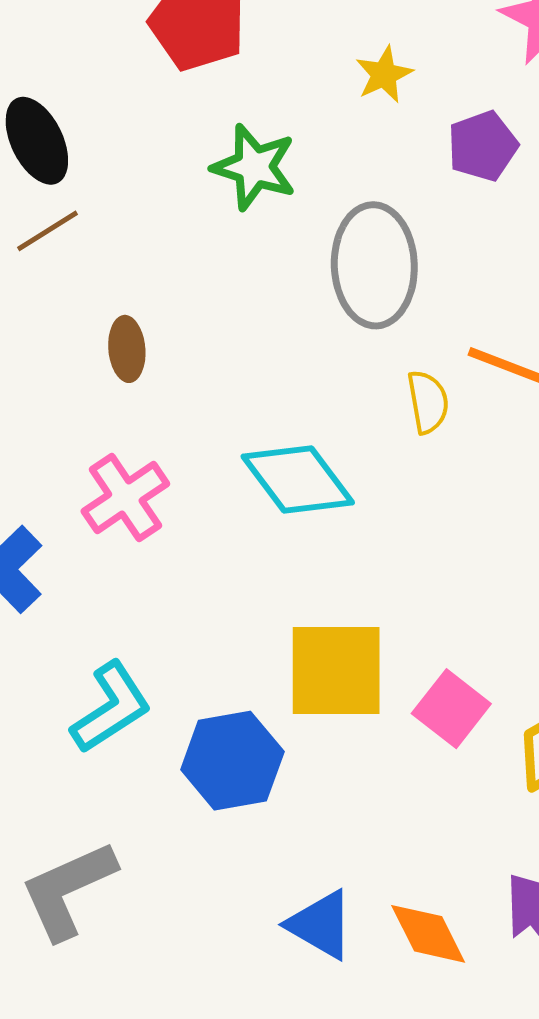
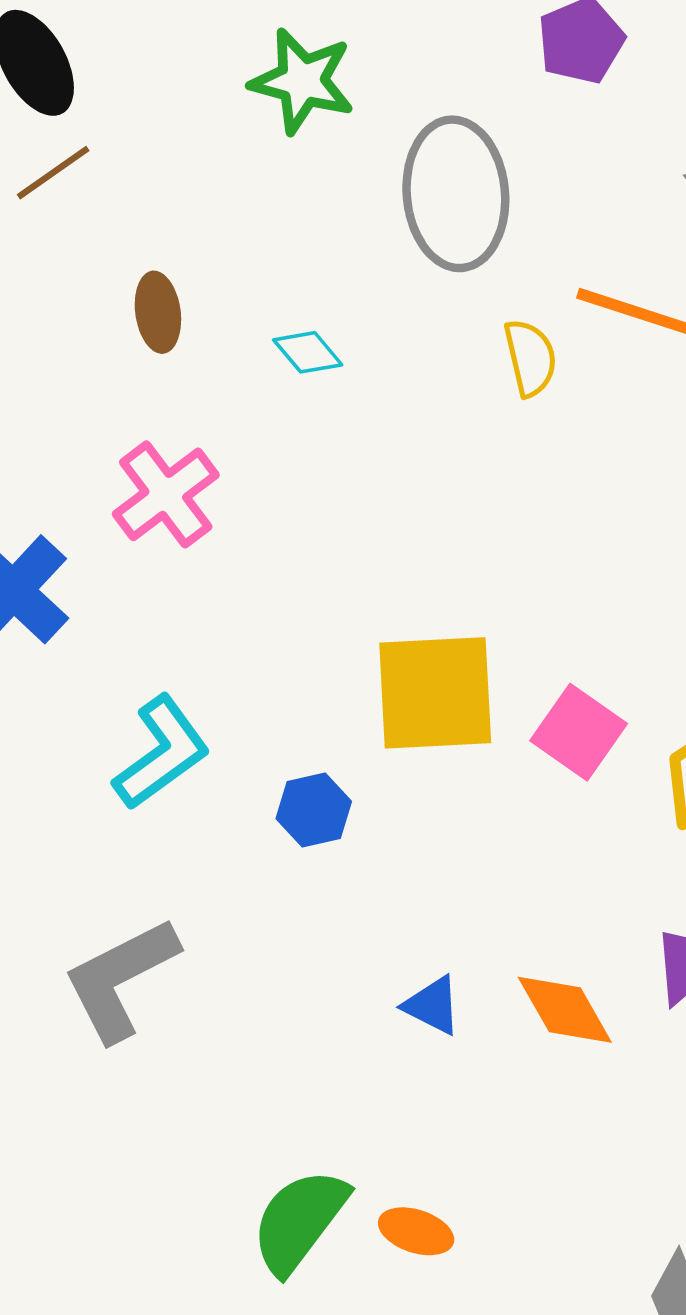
cyan diamond: (298, 479) -> (308, 352), moved, size x0.5
blue hexagon: (232, 761) -> (314, 810), size x0.6
blue triangle: (321, 925) -> (432, 1005), size x0.7

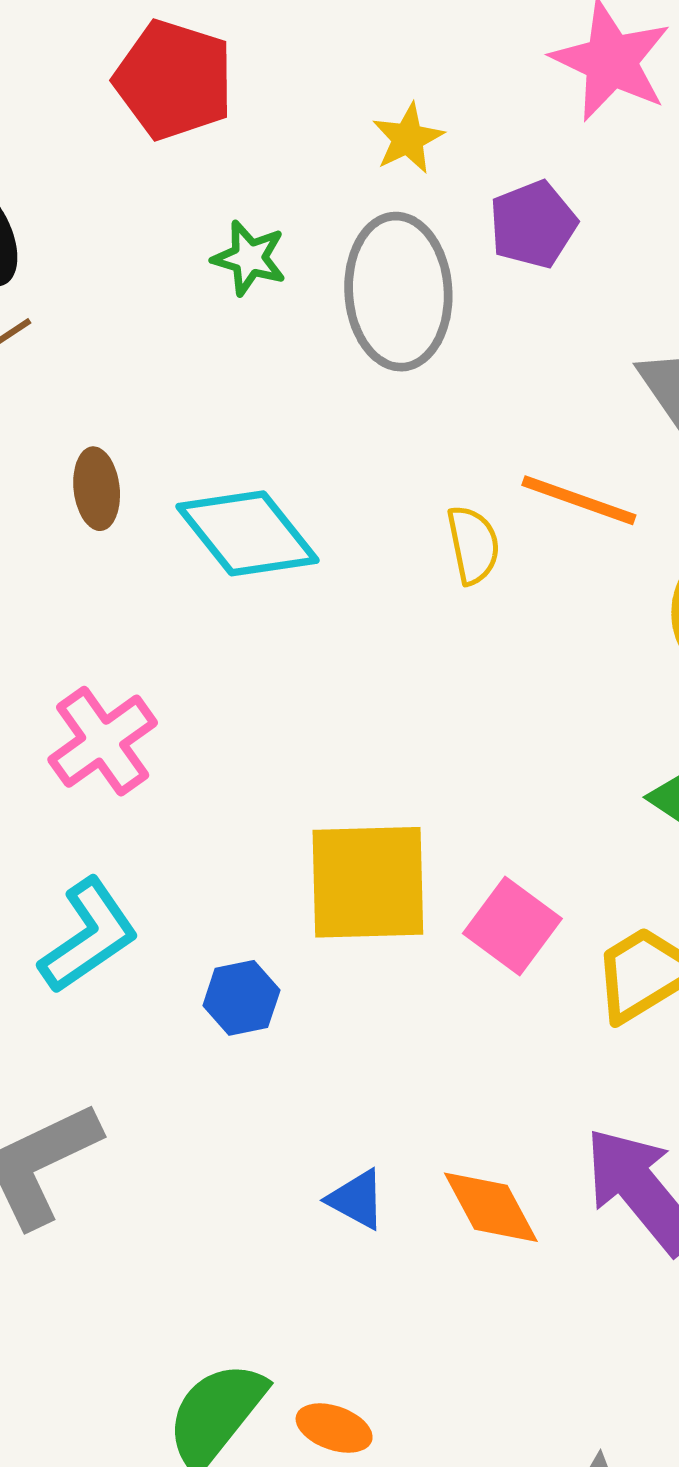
green star: (302, 81) -> (249, 258), size x0.7
gray ellipse: (456, 194) -> (398, 292), moved
cyan diamond: (308, 352) -> (247, 533), size x2.0
pink cross: (166, 494) -> (103, 741), moved

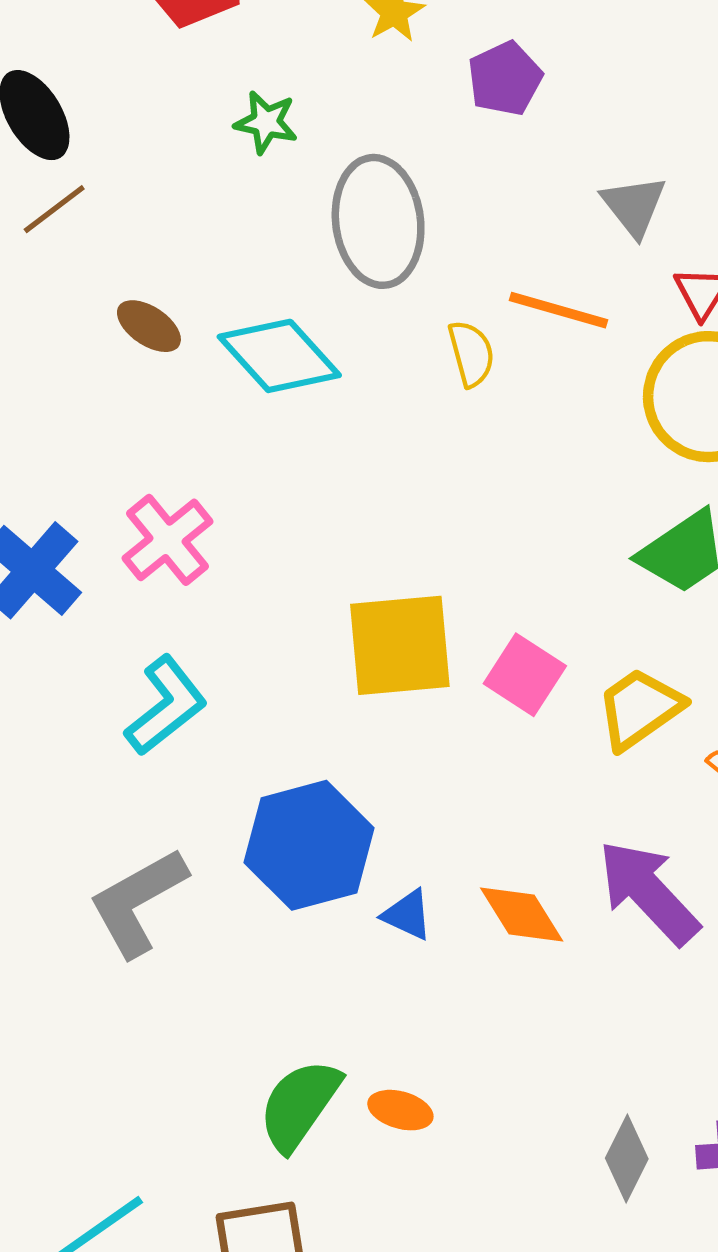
gray ellipse: (398, 292) -> (378, 221), moved
brown ellipse: (97, 489) -> (149, 326), turned -46
blue hexagon: (241, 998) -> (309, 845), moved, size x2.0

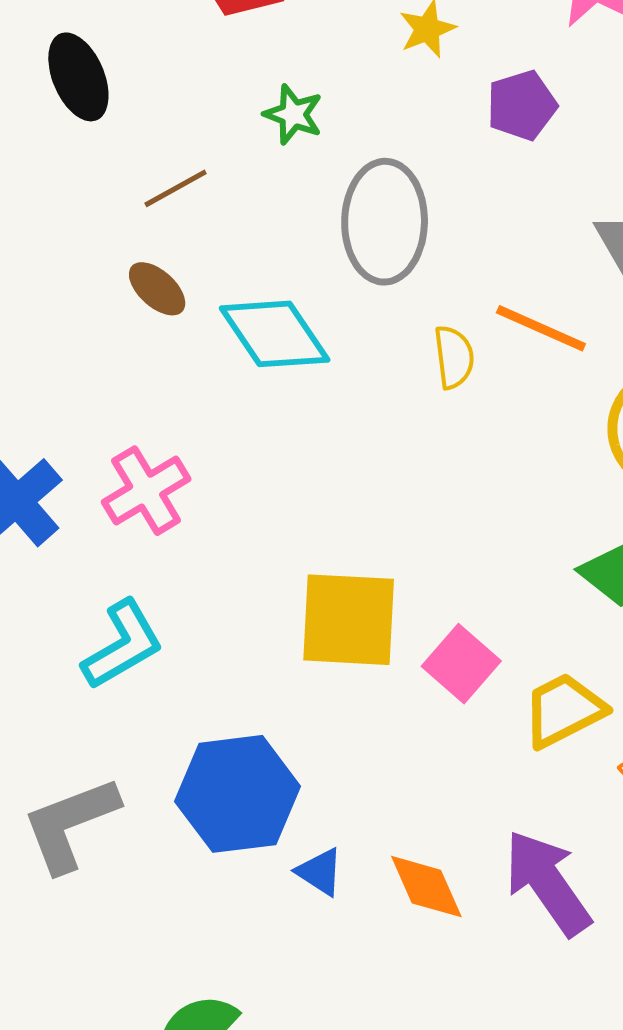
brown line: (54, 209) -> (176, 188), moved

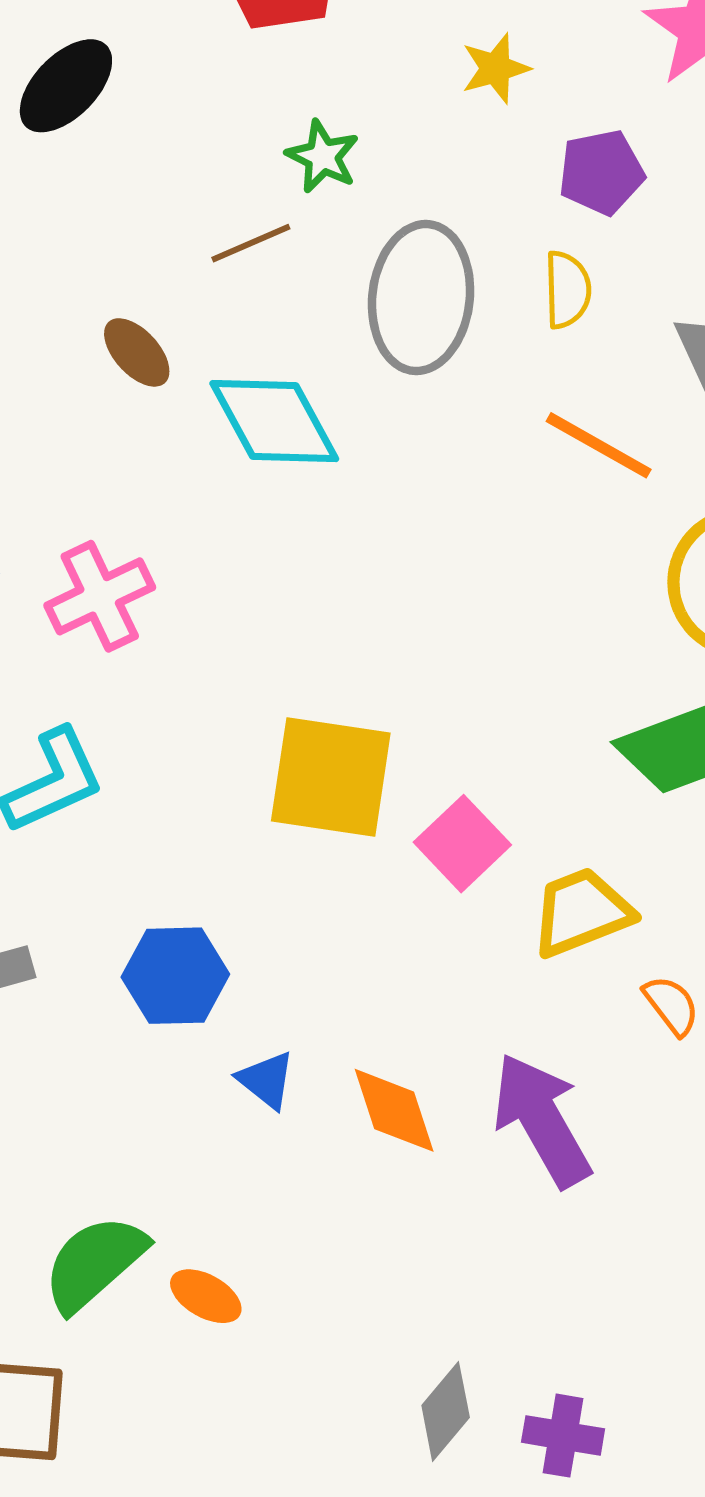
black ellipse: (78, 77) -> (66, 86), turned 62
brown line: (176, 188) -> (251, 243), moved
yellow semicircle: (454, 357) -> (567, 290), moved
blue hexagon: (238, 794) -> (175, 976), size x0.7

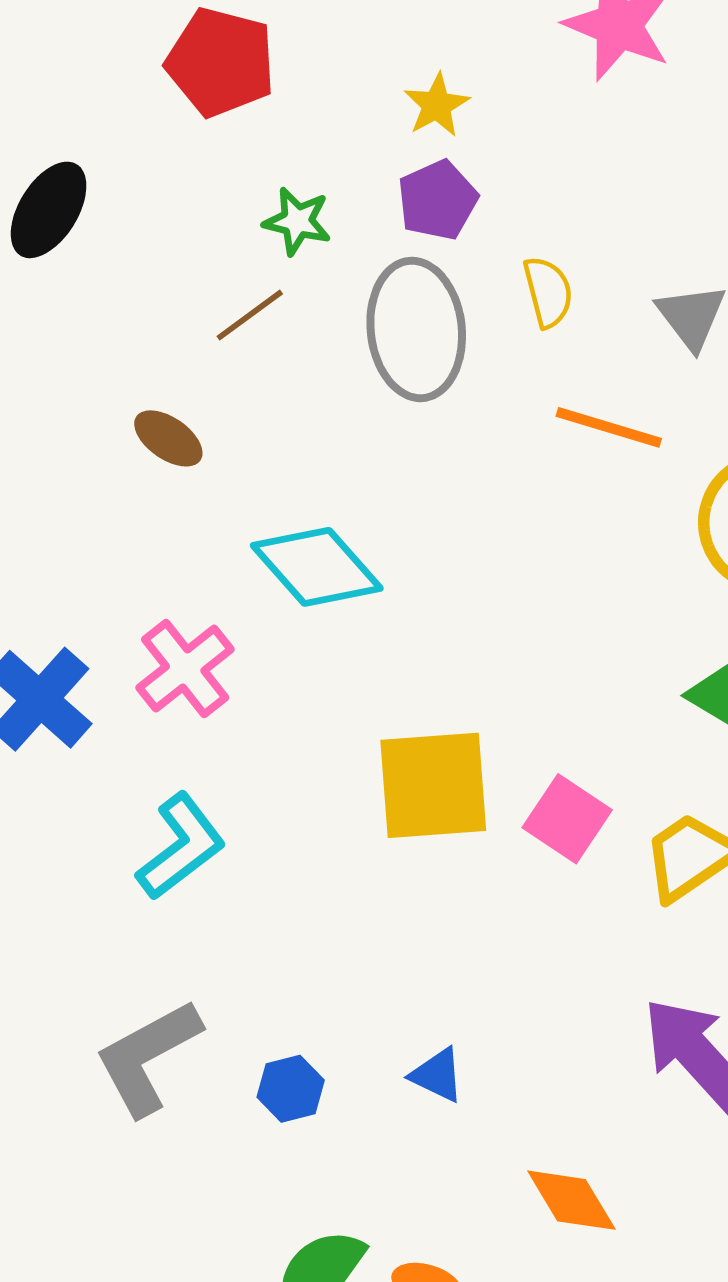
purple pentagon: (601, 172) -> (437, 200), moved
cyan diamond: (274, 421) -> (317, 567), moved
blue hexagon: (175, 976) -> (291, 1089), moved, size x0.7
orange diamond: (394, 1110) -> (572, 1200), moved

